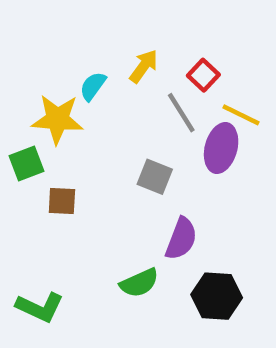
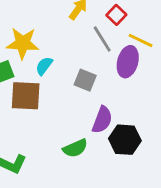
cyan semicircle: (93, 86) -> (44, 66), moved
brown square: (62, 201) -> (26, 96), size x1.6
black hexagon: (217, 296) -> (125, 140), moved

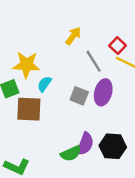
red square: (116, 15) -> (118, 46), moved
purple ellipse: (128, 62) -> (103, 92), moved
purple semicircle: (102, 120) -> (85, 144), moved

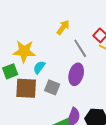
purple ellipse: (103, 92) -> (76, 74), moved
gray square: (79, 96) -> (52, 87), moved

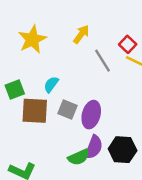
yellow star: (24, 51) -> (32, 39), moved, turned -30
purple ellipse: (76, 74) -> (91, 115), moved

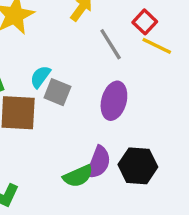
gray square: (67, 110) -> (57, 92), moved
purple ellipse: (91, 115) -> (114, 101), moved

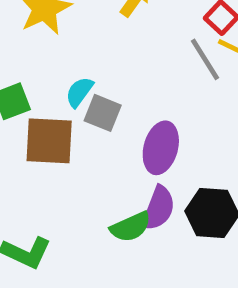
gray line: (111, 44) -> (205, 59), moved
purple ellipse: (114, 101) -> (161, 148), moved

